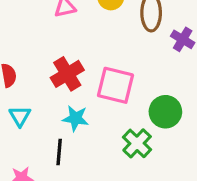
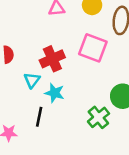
pink square: (116, 85) -> (93, 48), moved
cyan triangle: (20, 116) -> (32, 80), moved

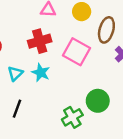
red cross: (52, 59) -> (40, 41), moved
cyan star: (55, 93) -> (41, 73), moved

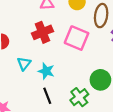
cyan star: (41, 73) -> (46, 71), moved
black line: (17, 109) -> (47, 96), moved, turned -35

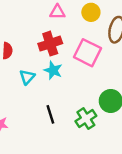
cyan star: (46, 71) -> (53, 70), moved

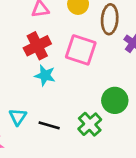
cyan triangle: (27, 77) -> (18, 117), moved
black line: (50, 114) -> (49, 125), turned -48

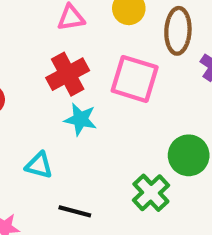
cyan triangle: (18, 117) -> (39, 165), moved, turned -48
black line: (49, 125) -> (75, 211), moved

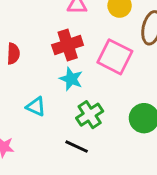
green cross: (151, 193) -> (90, 115), moved
black line: (75, 211) -> (77, 147), moved

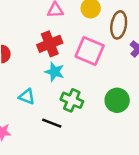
green cross: (90, 115) -> (72, 100), turned -30
black line: (77, 147) -> (52, 123), moved

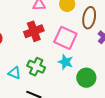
cyan star: (55, 72) -> (66, 62), moved
green cross: (72, 100) -> (36, 67), moved

